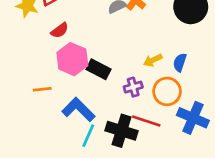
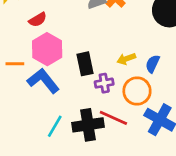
black rectangle: (99, 69) -> (85, 64), moved, turned 45
orange line: (42, 89) -> (15, 64), moved
blue L-shape: (78, 110) -> (43, 81), moved
black cross: (121, 131) -> (88, 125), turned -32

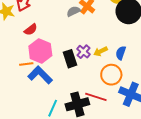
orange line: (15, 64) -> (26, 64), moved
purple cross: (104, 83) -> (83, 52), moved, turned -32

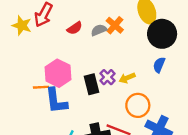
red semicircle: (31, 30) -> (75, 28), moved
blue semicircle: (121, 53) -> (159, 65), moved
blue L-shape: (40, 75) -> (56, 101), turned -145

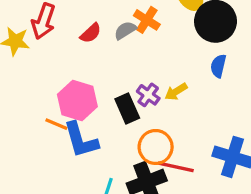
orange line: (41, 87) -> (56, 124), turned 35
orange circle: (138, 105) -> (156, 147), moved

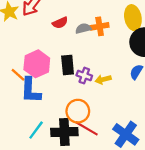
orange cross: (147, 20) -> (100, 26), turned 30
purple cross: (148, 95) -> (84, 76), turned -35
black rectangle: (127, 109) -> (68, 65), moved

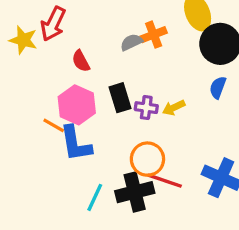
red semicircle: (60, 23) -> (81, 61), moved, turned 98

